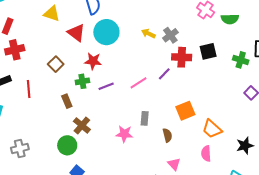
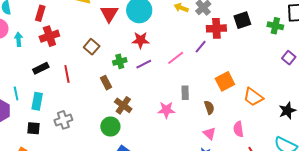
red triangle: (76, 33) -> (109, 14), turned 30
red star: (93, 61) -> (141, 40), moved
gray cross: (20, 149) -> (63, 120), moved
pink semicircle: (206, 153) -> (238, 129), moved
pink triangle: (174, 164) -> (210, 133), moved

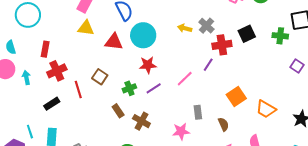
red triangle: (109, 14) -> (114, 42), turned -48
red line: (67, 74) -> (78, 89), moved
brown cross: (123, 105) -> (141, 121), moved

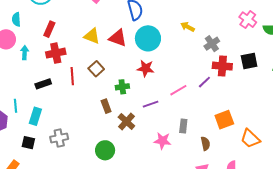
yellow triangle: (86, 28) -> (92, 36), moved
yellow arrow: (185, 28) -> (188, 27), moved
purple line: (154, 88) -> (151, 104), moved

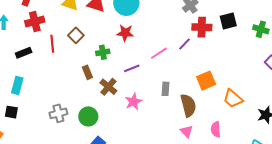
gray cross: (59, 138) -> (58, 113), moved
pink star: (162, 141) -> (133, 102), moved, turned -30
brown semicircle: (205, 144) -> (188, 105), size x1.6

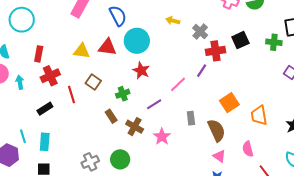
red star: (125, 33) -> (141, 70), turned 30
orange trapezoid: (233, 99) -> (259, 115), turned 50

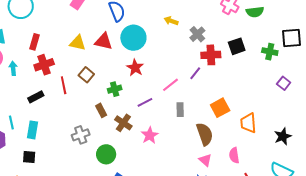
gray rectangle: (191, 118) -> (180, 110), moved
gray cross: (90, 162) -> (81, 135), moved

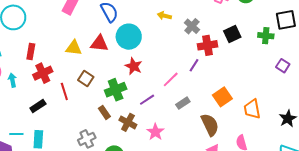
green cross: (115, 89) -> (116, 90), size x1.5
gray rectangle: (180, 110) -> (183, 103), turned 64
cyan line: (11, 122) -> (16, 134), turned -72

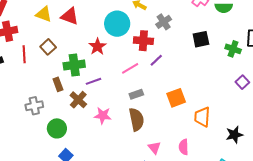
cyan circle: (129, 37) -> (117, 24), moved
red cross: (208, 45) -> (143, 41), moved
purple line: (147, 100) -> (93, 81), moved
brown semicircle: (210, 125) -> (136, 119), moved
pink star: (155, 132) -> (103, 116), turned 30

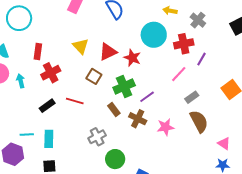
yellow triangle: (44, 14) -> (81, 46), turned 42
red triangle: (70, 16) -> (108, 52), moved, turned -30
red star: (97, 47) -> (132, 58), moved
red line: (24, 54) -> (75, 101), moved, turned -54
green circle: (57, 128) -> (115, 159), moved

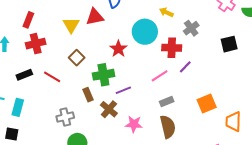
red triangle: (108, 52) -> (95, 17), moved

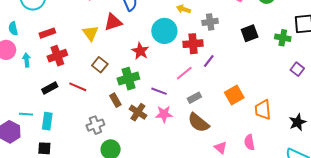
red rectangle: (28, 20) -> (47, 33), turned 56
gray cross: (191, 28) -> (210, 22), turned 35
purple line: (123, 90) -> (159, 91), moved, turned 49
pink star: (134, 124) -> (164, 114), moved
brown semicircle: (168, 127) -> (198, 123), turned 150

